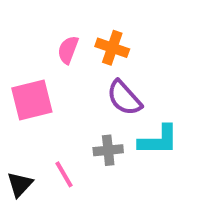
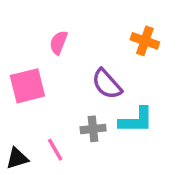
orange cross: (112, 48) -> (145, 41), moved
black triangle: (20, 184) -> (17, 158), turned 30

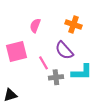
orange cross: (145, 41) -> (74, 25), moved
pink line: (55, 150) -> (43, 63), moved

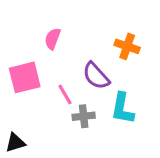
orange cross: (74, 25) -> (127, 46), moved
cyan L-shape: (82, 72) -> (122, 108), turned 100

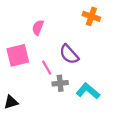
orange cross: (127, 46) -> (91, 16), moved
cyan L-shape: (122, 108) -> (88, 91), moved, turned 120

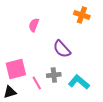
pink square: (18, 55) -> (16, 69), moved
pink line: (47, 68) -> (37, 83), moved

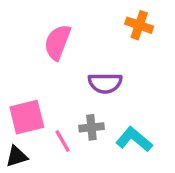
pink semicircle: (34, 25) -> (57, 42), size x1.5
purple semicircle: (62, 49) -> (105, 83), turned -48

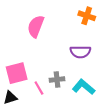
purple semicircle: (105, 83) -> (80, 52), moved

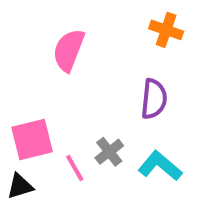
purple semicircle: (80, 52) -> (154, 99), turned -84
gray cross: (57, 79) -> (109, 152), turned -32

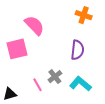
pink semicircle: (69, 50) -> (34, 25), turned 115
pink square: (32, 140) -> (17, 49), moved

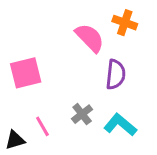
pink semicircle: (34, 25) -> (90, 38), moved
pink line: (37, 85) -> (42, 126), moved

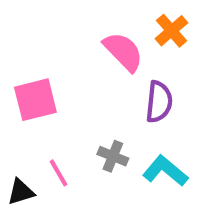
orange cross: (125, 23) -> (171, 31), turned 30
gray cross: (82, 114) -> (113, 156), turned -30

